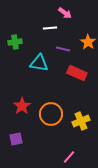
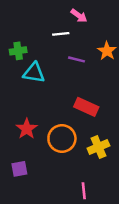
cyan triangle: (39, 63) -> (34, 73), moved
red rectangle: (77, 73) -> (86, 107), moved
pink line: (69, 157) -> (84, 191), turned -48

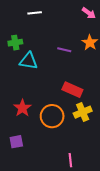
pink arrow: (79, 16) -> (89, 13), moved
white line: (61, 34) -> (35, 13), moved
yellow cross: (98, 147) -> (83, 112), moved

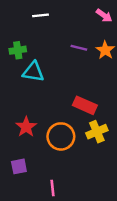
purple line: (64, 50) -> (79, 48), moved
pink line: (70, 160) -> (52, 188), moved

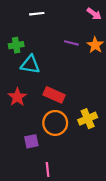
red rectangle: (85, 105) -> (54, 95), moved
red star: (26, 127) -> (17, 97), moved
purple square: (19, 166) -> (31, 141), moved

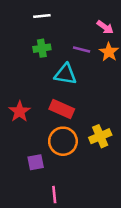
pink arrow: (94, 14) -> (105, 27), moved
green cross: (16, 45) -> (42, 48), moved
cyan triangle: (30, 65) -> (65, 74), moved

